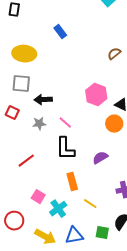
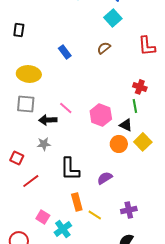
brown semicircle: (114, 54) -> (104, 48), moved
red square: (12, 113) -> (17, 158), moved
pink line: (65, 123) -> (66, 108), moved
yellow line: (90, 204) -> (95, 215), moved

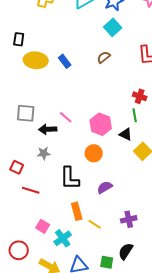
yellow ellipse: (29, 74) -> (36, 60), moved
orange circle: (119, 144) -> (94, 153), moved
red line: (31, 181) -> (31, 190), turned 54

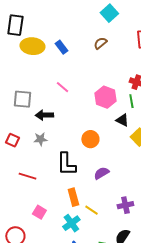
black rectangle: (19, 39) -> (15, 25), size x1.5
pink line: (66, 117) -> (62, 87), moved
pink hexagon: (101, 124) -> (105, 97), moved
red square: (17, 167) -> (12, 140), moved
cyan cross: (63, 238) -> (71, 223), moved

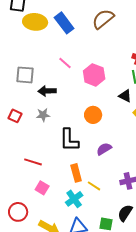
brown semicircle: (100, 43) -> (103, 19), size x1.6
blue rectangle: (61, 47) -> (64, 23), size x1.5
pink hexagon: (105, 97) -> (94, 75), moved
red line: (27, 176) -> (33, 162), moved

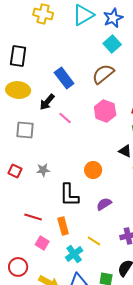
yellow ellipse: (35, 22) -> (18, 90), moved
pink hexagon: (94, 75) -> (105, 111), moved
black arrow: (47, 91) -> (47, 102), moved, turned -48
orange rectangle: (76, 173) -> (63, 226), moved

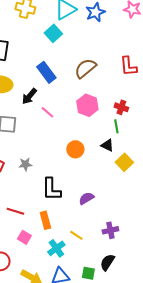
cyan square: (112, 44) -> (53, 33), moved
orange circle: (93, 170) -> (75, 149), moved

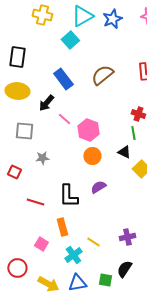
pink hexagon: (87, 105) -> (88, 130), moved
gray star: (25, 164) -> (42, 158), moved
purple semicircle: (86, 198) -> (98, 187), moved
red line: (15, 211) -> (35, 202), moved

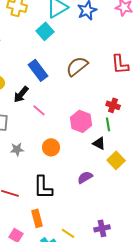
pink hexagon: (88, 130) -> (81, 121), moved
orange circle: (92, 156) -> (51, 147), moved
purple semicircle: (98, 187) -> (85, 177), moved

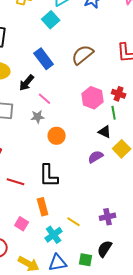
pink hexagon: (81, 121) -> (93, 98), moved
gray star: (17, 149) -> (38, 117), moved
purple semicircle: (85, 177) -> (96, 157), moved

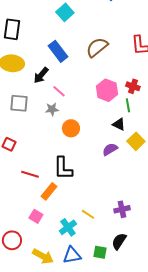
orange rectangle: (43, 207) -> (49, 191), moved, turned 54

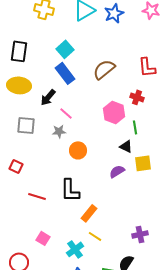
cyan square: (65, 12) -> (65, 49), moved
red cross: (133, 86) -> (137, 97), moved
yellow square: (136, 141) -> (143, 163), turned 36
orange rectangle: (49, 191) -> (89, 213), moved
purple cross: (122, 209) -> (140, 234), moved

